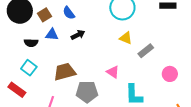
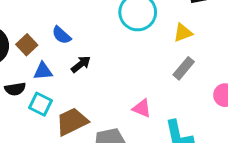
yellow triangle: (126, 38) -> (183, 33), moved, turned -32
cyan square: (29, 68) -> (40, 104), moved

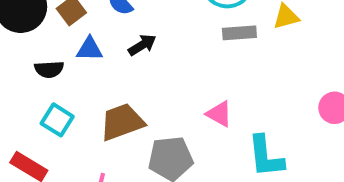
gray rectangle: (184, 68) -> (239, 33), moved, turned 40
cyan square: (40, 104) -> (57, 120), moved

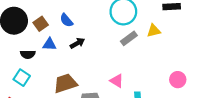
gray rectangle: (239, 33) -> (129, 38), turned -35
cyan square: (57, 120) -> (22, 78), moved

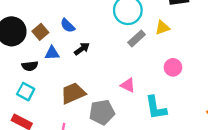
pink circle: (178, 80) -> (173, 67), moved

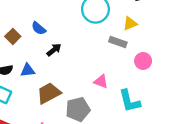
gray rectangle: (137, 38) -> (118, 42), moved, turned 66
blue triangle: (52, 53) -> (28, 70), moved

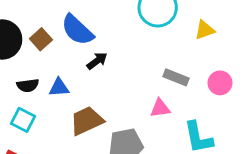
blue semicircle: (39, 28) -> (77, 30), size x1.6
gray rectangle: (118, 42) -> (176, 77), moved
pink triangle: (101, 81) -> (160, 108), turned -32

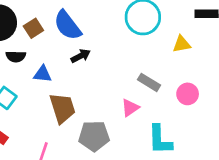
black semicircle: (28, 85) -> (16, 56), moved
pink triangle: (160, 108) -> (130, 108), turned -36
brown trapezoid: (87, 121) -> (62, 108), turned 88

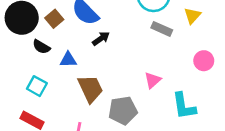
yellow triangle: (182, 44) -> (192, 16), turned -30
black semicircle: (16, 56) -> (41, 47), turned 36
gray rectangle: (149, 82) -> (162, 29), moved

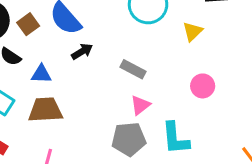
gray rectangle: (162, 29) -> (133, 69), moved
brown trapezoid: (90, 89) -> (45, 110), moved, turned -72
gray pentagon: (123, 110) -> (129, 139), moved

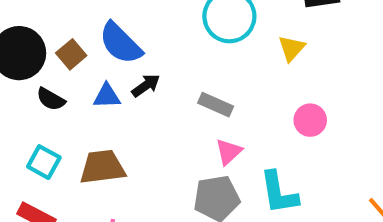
blue triangle: (41, 74) -> (107, 96), moved

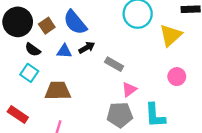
yellow triangle: (292, 48) -> (171, 35), size x1.5
gray rectangle: (216, 105) -> (114, 64), moved
cyan square: (44, 162) -> (29, 73), moved

